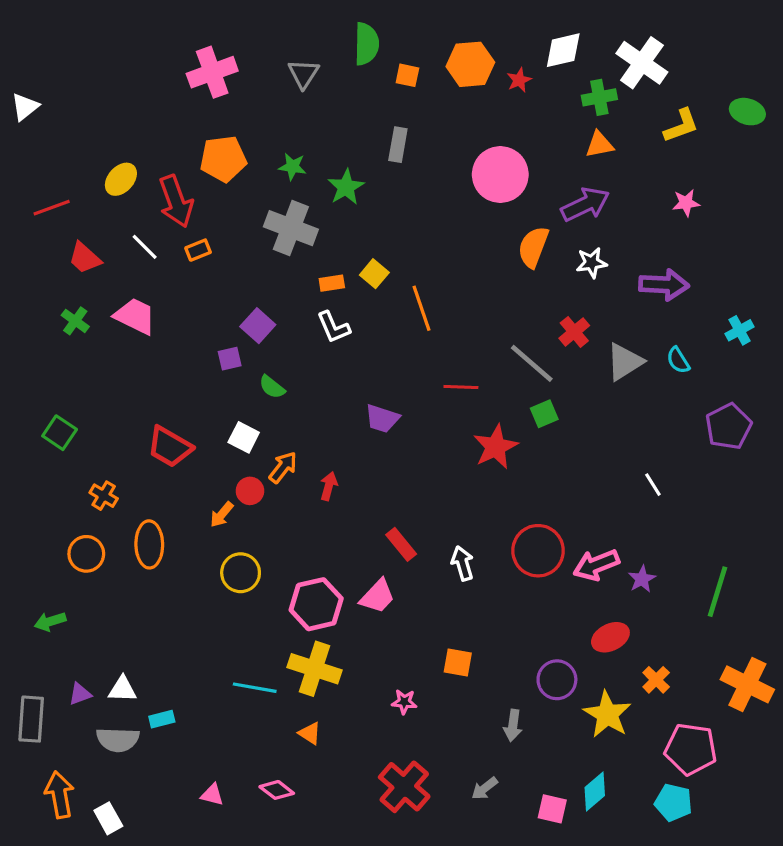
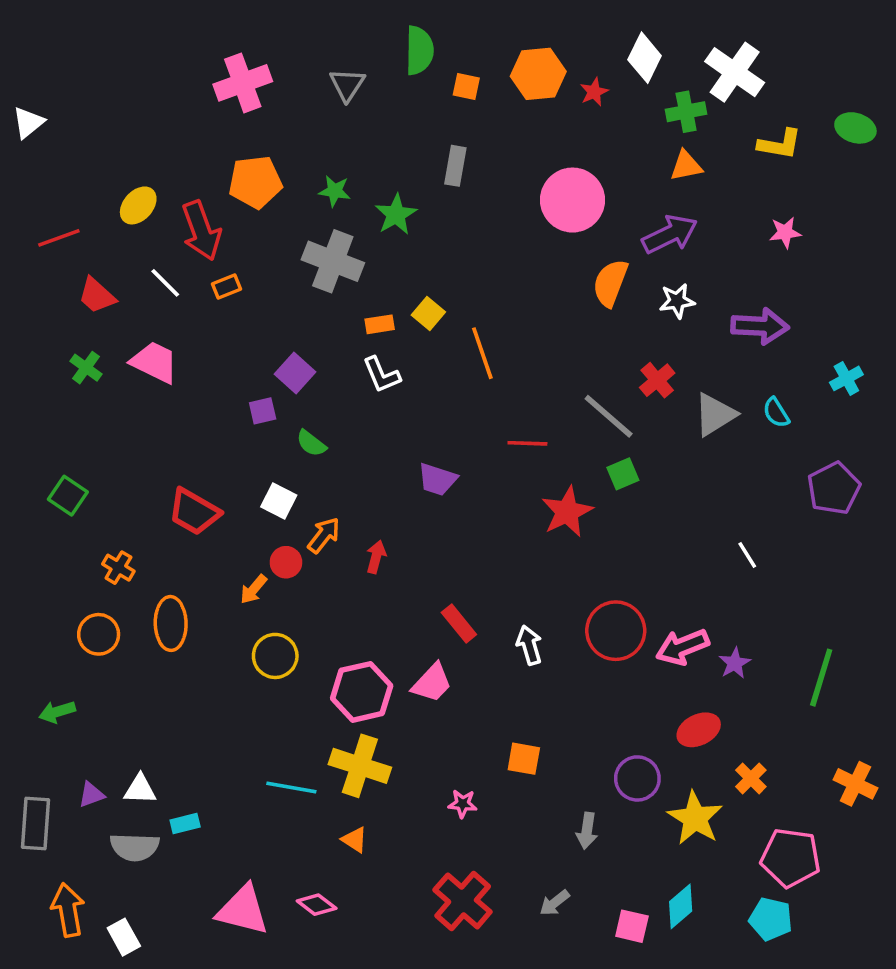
white diamond: (563, 50) -> (645, 58), turned -51
yellow L-shape: (681, 126) -> (780, 144), turned 30
orange cross: (747, 684) -> (855, 784), size x0.7
pink triangle: (212, 795) -> (243, 910), size x2.0

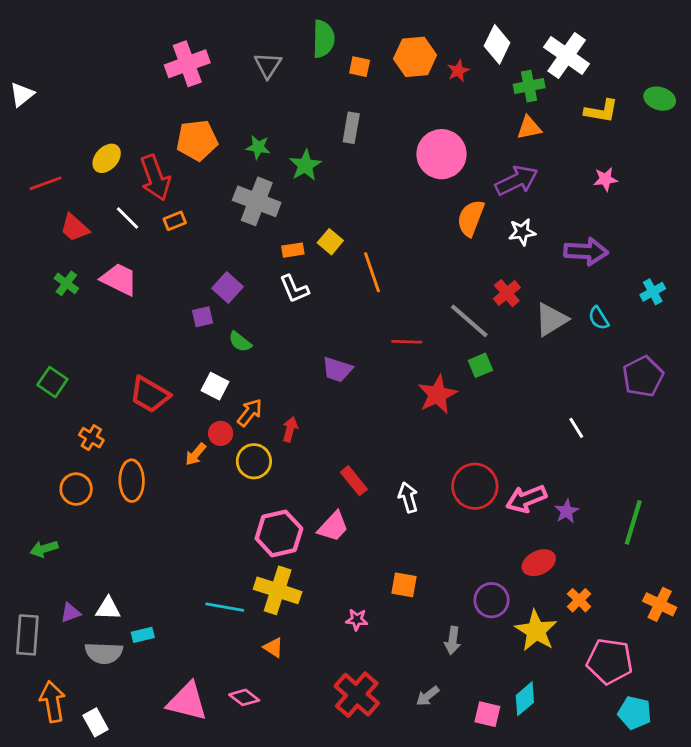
yellow circle: (275, 656) -> (254, 461), moved
cyan pentagon: (771, 919) -> (635, 713), moved

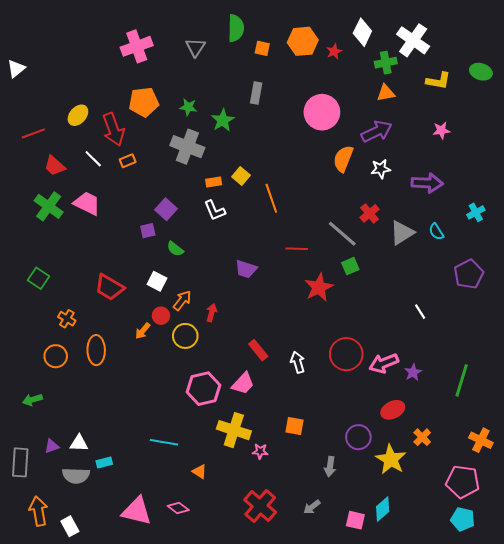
green cross: (66, 283) -> (49, 206), size x1.6
yellow cross: (278, 590) -> (234, 430), moved
pink pentagon: (610, 661) -> (463, 482), moved

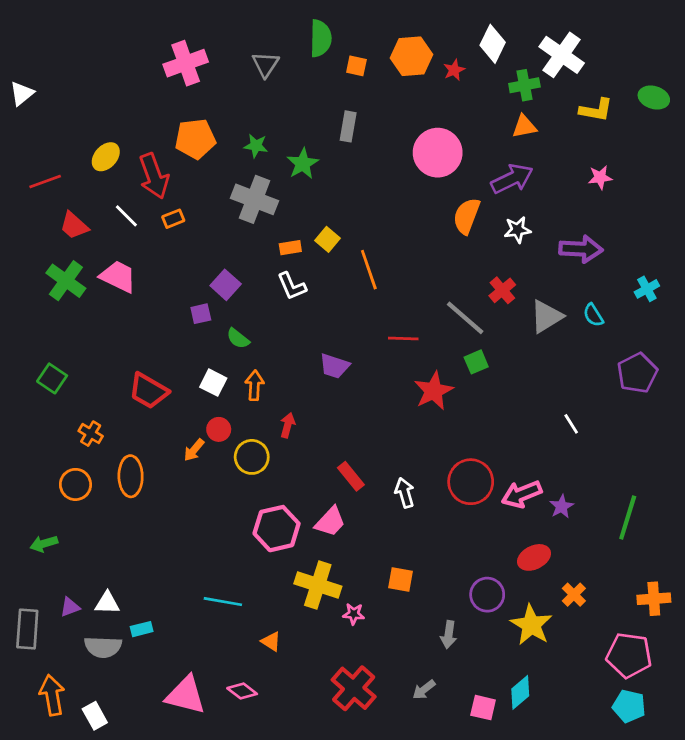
orange arrow: (182, 300) -> (254, 385), moved, turned -35
orange cross: (481, 440) -> (654, 599), turned -30

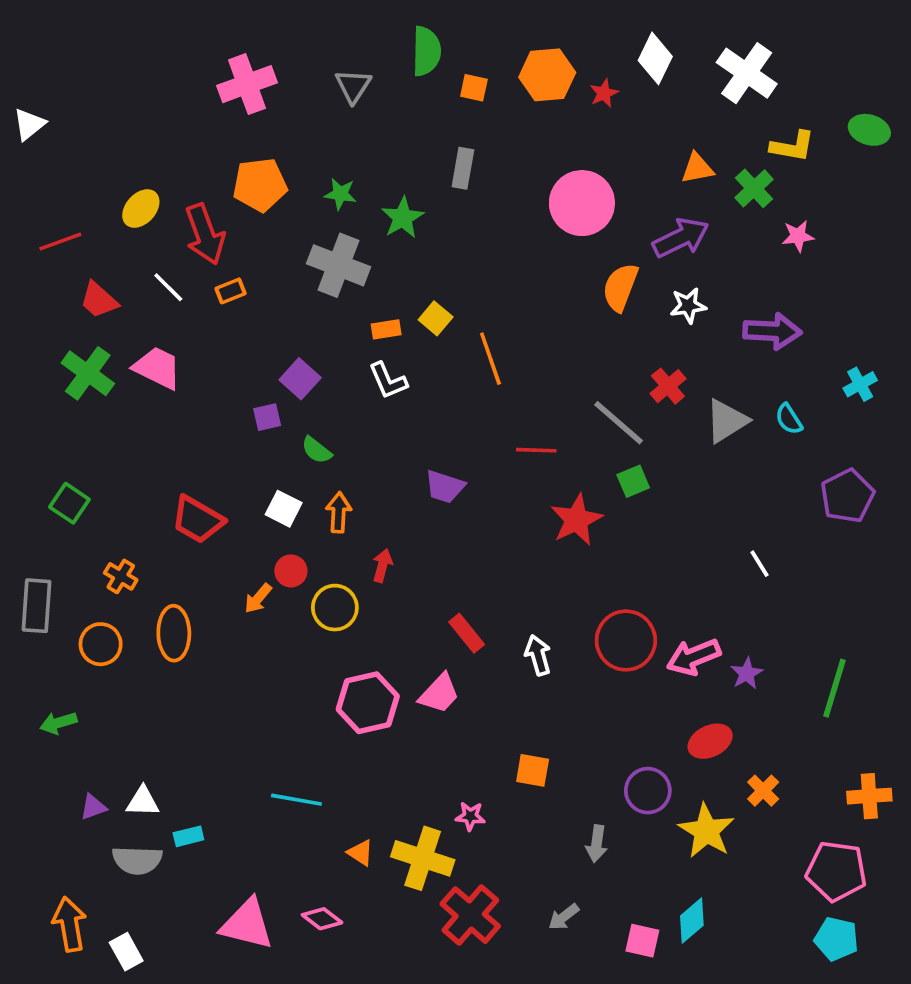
green cross: (524, 85) -> (754, 188), moved, turned -32
yellow cross: (318, 585) -> (423, 858), moved
gray rectangle: (27, 629) -> (37, 606), moved

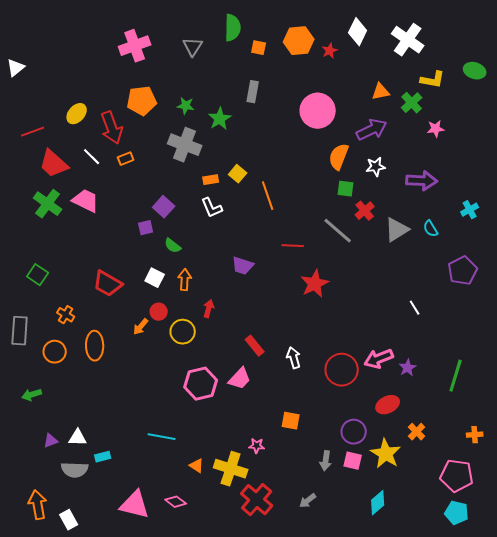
red trapezoid: (99, 300) -> (54, 164), size x1.4
green square: (633, 481) -> (346, 189), moved, turned 30
red circle: (626, 640) -> (342, 370), moved
orange cross: (869, 796) -> (475, 435), size x0.7
pink square: (642, 941) -> (353, 461), moved

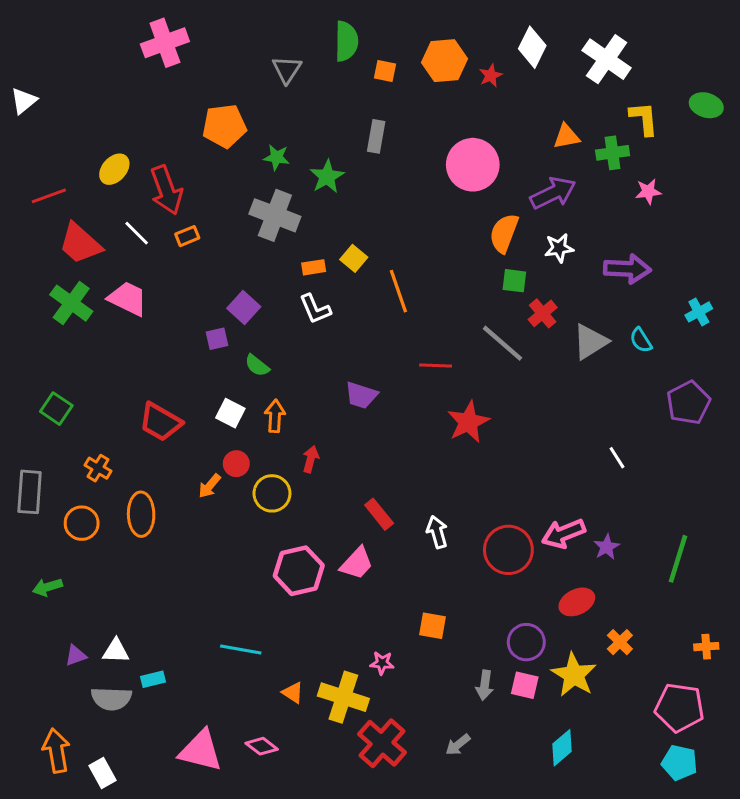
pink cross: (135, 46) -> (165, 43), moved
yellow L-shape: (433, 80) -> (644, 119), turned -105
orange pentagon: (142, 101) -> (224, 126), moved
green cross: (412, 103) -> (613, 153), turned 35

